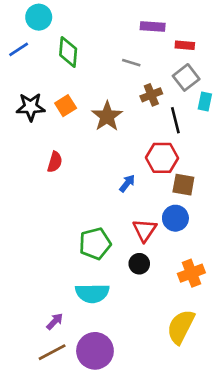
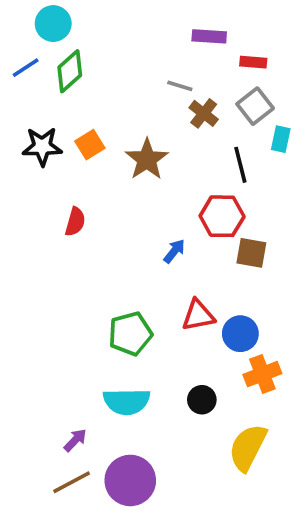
green diamond: (68, 52) -> (70, 71), moved, turned 44
brown cross: (151, 95) -> (204, 113), moved, turned -30
blue circle: (175, 218) -> (240, 334), moved
red triangle: (145, 230) -> (198, 315), turned 45
black circle: (139, 264) -> (202, 400), moved

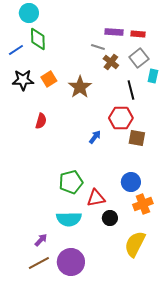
purple rectangle: (209, 36) -> (114, 32), moved
blue line: (26, 68) -> (16, 50), moved
green diamond: (70, 71) -> (38, 39), turned -50
red triangle: (198, 315) -> (96, 198), moved

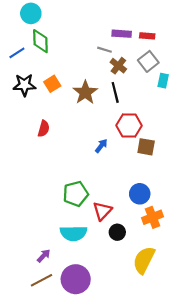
black line: (131, 90) -> (115, 92), moved
red triangle: (96, 198) -> (102, 211), turned -36

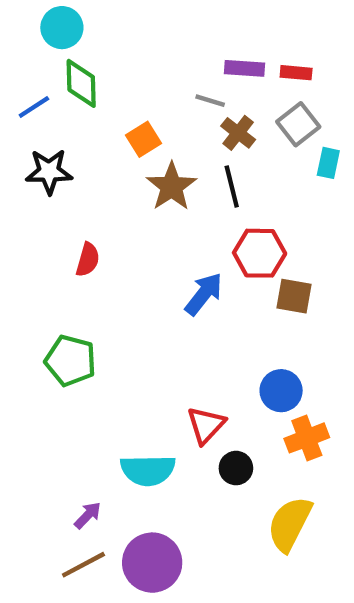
orange square: (52, 84) -> (144, 139), moved
blue arrow: (101, 146) -> (204, 294), size x1.5
green pentagon: (76, 194) -> (70, 361), moved, turned 30

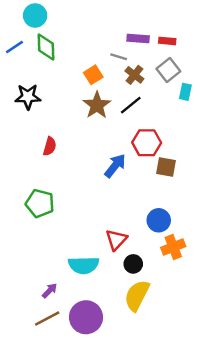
blue line: (34, 107) -> (14, 47), moved
orange square: (144, 139) -> (93, 75), moved
black line: (232, 187) -> (131, 105), turned 65
yellow semicircle: (290, 524) -> (137, 295), moved

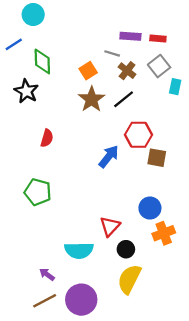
green diamond: (46, 47) -> (42, 61), moved
black star: (28, 97) -> (26, 91), turned 30
purple arrow: (50, 291) -> (47, 274), turned -98

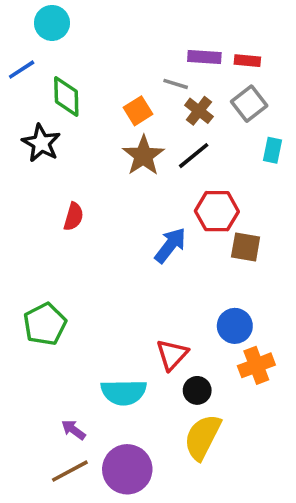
cyan rectangle: (175, 87) -> (272, 150), moved
green pentagon: (38, 192) -> (45, 324), moved, turned 30

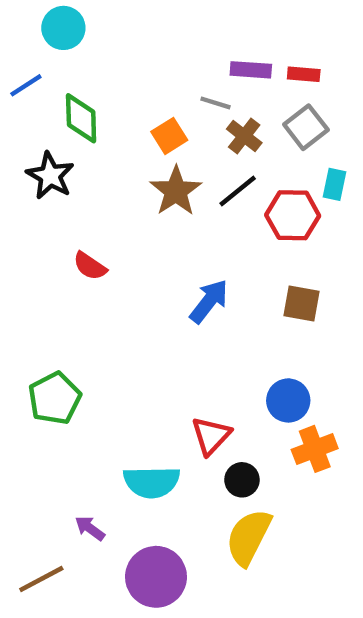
red hexagon: (217, 211) -> (293, 215), moved
red semicircle: (73, 217) -> (90, 266), turned 108
brown line: (70, 471) -> (41, 579), moved

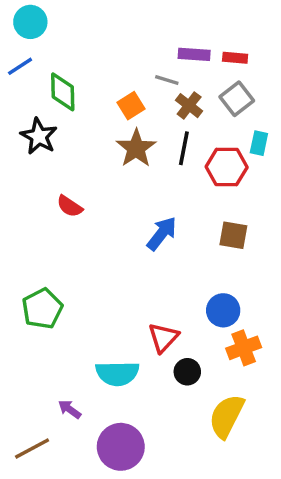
cyan circle: (63, 28) -> (30, 22), moved
black line: (238, 191) -> (184, 148), turned -40
yellow semicircle: (249, 537) -> (227, 416), moved

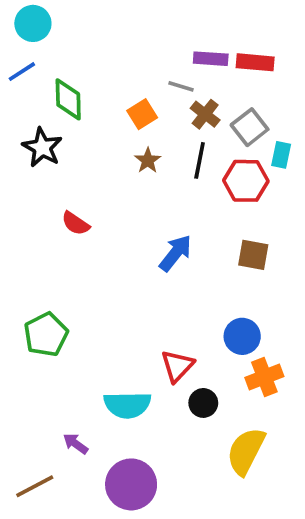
red rectangle: (235, 58) -> (255, 62), size x1.4
gray square: (237, 99) -> (250, 127), moved
brown star: (136, 148) -> (148, 160), size x0.6

